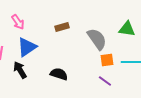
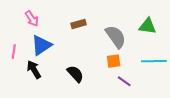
orange square: (107, 60) -> (114, 61), moved
black semicircle: (59, 74) -> (75, 74), turned 30

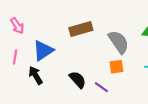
pink arrow: (32, 19) -> (17, 26), moved
brown rectangle: (79, 24) -> (81, 29), size x1.5
purple line: (124, 81) -> (101, 87), moved

